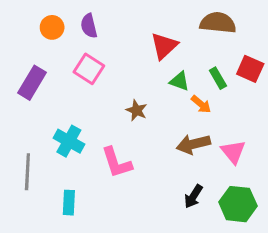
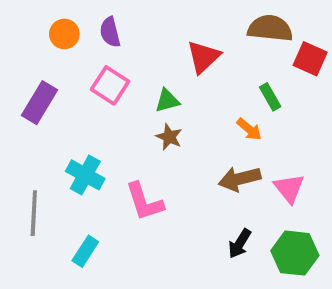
red square: (250, 69) -> (310, 59), moved
green triangle: (180, 81) -> (167, 101), moved, turned -35
cyan rectangle: (69, 203) -> (85, 251), turned 30

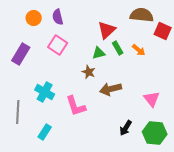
green rectangle: (270, 97) -> (118, 48), moved
green triangle: (167, 101) -> (99, 53), moved
orange arrow: (249, 129) -> (139, 50), moved
brown arrow: (240, 179) -> (111, 89), moved

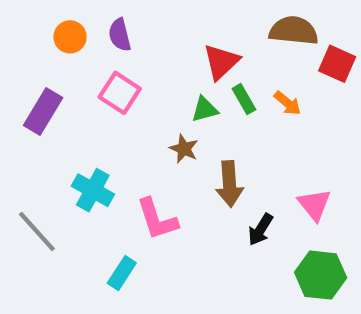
brown arrow: (111, 89) -> (229, 184), turned -80
gray line: (18, 112) -> (37, 232), turned -45
black arrow: (126, 128) -> (261, 229), moved
cyan rectangle: (45, 132) -> (122, 273), moved

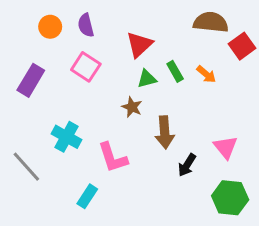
red triangle: (221, 62) -> (139, 45), moved
red square: (337, 64) -> (242, 46), turned 30

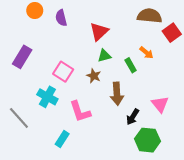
orange circle: (50, 27) -> (35, 10), moved
pink square: (86, 67) -> (63, 72), moved
green rectangle: (175, 71) -> (131, 65), moved
green hexagon: (230, 198) -> (147, 140), moved

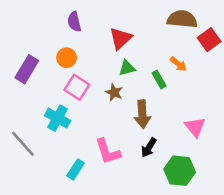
orange circle: (35, 10) -> (67, 58), moved
pink L-shape: (80, 112) -> (108, 151), moved
black arrow: (133, 117) -> (149, 148), moved

